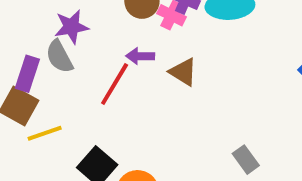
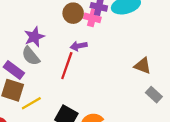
brown triangle: (183, 72) -> (143, 66), moved
purple rectangle: (27, 74) -> (14, 70), turned -60

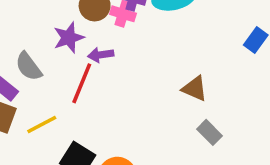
purple star: (34, 37) -> (69, 38), moved
yellow line: (31, 103) -> (42, 124), moved

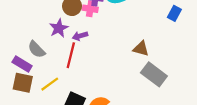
gray rectangle: (210, 132) -> (154, 74), size x1.6

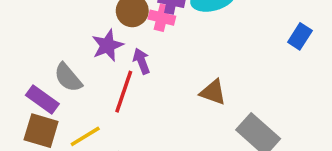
purple arrow: (80, 36) -> (141, 61), turned 80
brown triangle: (141, 49) -> (213, 92), moved

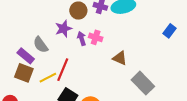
pink cross: (162, 18) -> (96, 37), moved
red line: (124, 92) -> (63, 70), moved

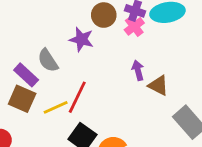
purple star: (63, 29) -> (81, 39), turned 30
pink cross: (96, 37) -> (134, 26), moved, turned 32
purple arrow: (82, 38) -> (138, 70), moved

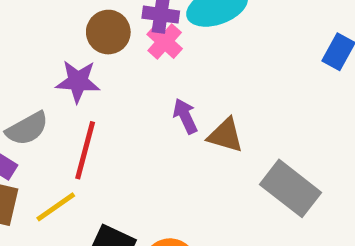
gray semicircle: (48, 60) -> (27, 129), turned -75
red line: (77, 97) -> (85, 150), moved

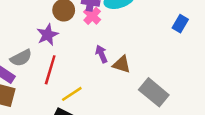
purple star: (78, 81) -> (47, 35), turned -30
yellow line: (56, 207) -> (72, 94), moved

